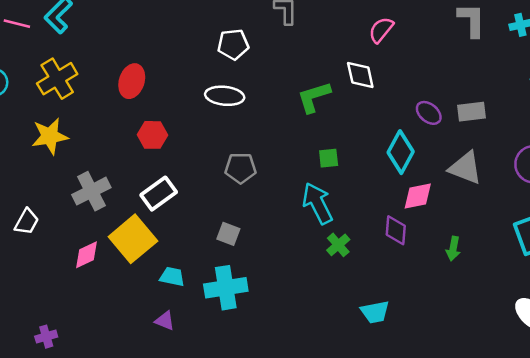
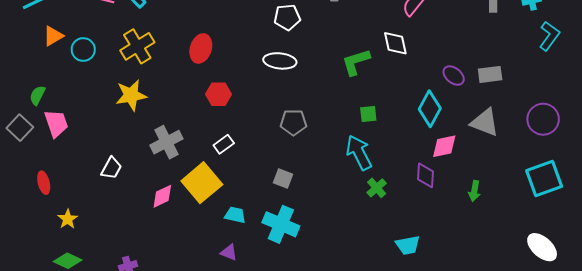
white rectangle: (159, 194) -> (224, 144), size x0.7
cyan cross: (226, 288) -> (281, 224), turned 32

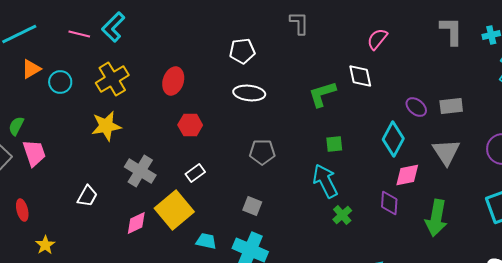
white pentagon: (287, 17) -> (242, 51), moved
gray triangle: (485, 122) -> (446, 152), turned 36
gray cross: (166, 142) -> (140, 171), turned -32
green arrow: (474, 191) -> (436, 218), size x1.8

